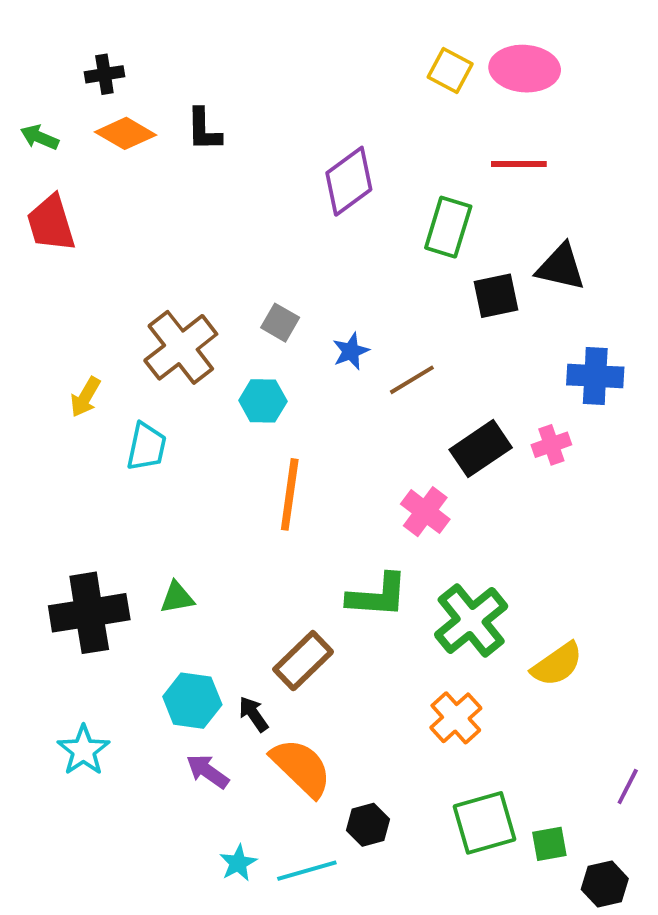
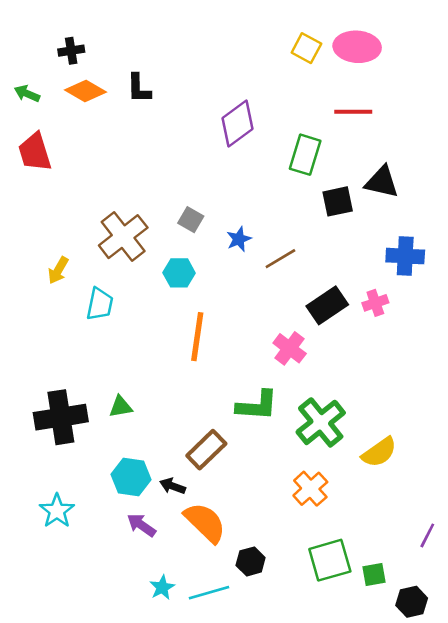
black arrow: (253, 714) -> (173, 486), turned -35

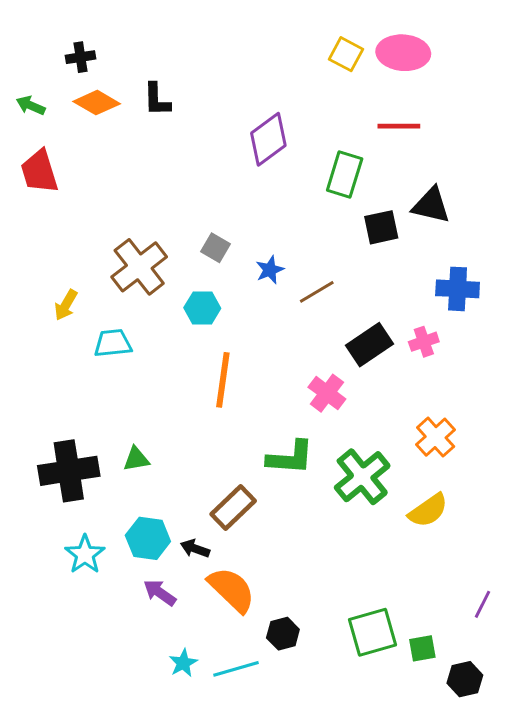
cyan trapezoid: (100, 304) -> (113, 343), turned -108
orange cross: (310, 489) -> (436, 437), moved
cyan star: (57, 511) -> (85, 554), moved

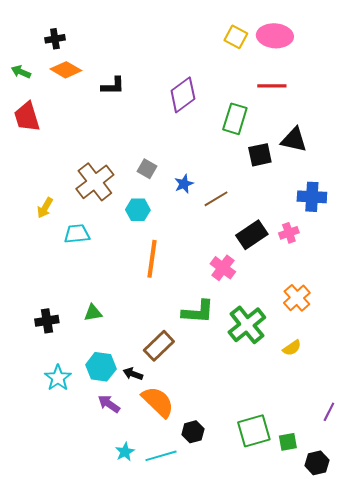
black L-shape: (157, 100) -> (113, 86), moved, turned -90
black cross: (69, 471) -> (47, 321), size x0.6
yellow semicircle: (428, 510) -> (292, 348), size x0.7

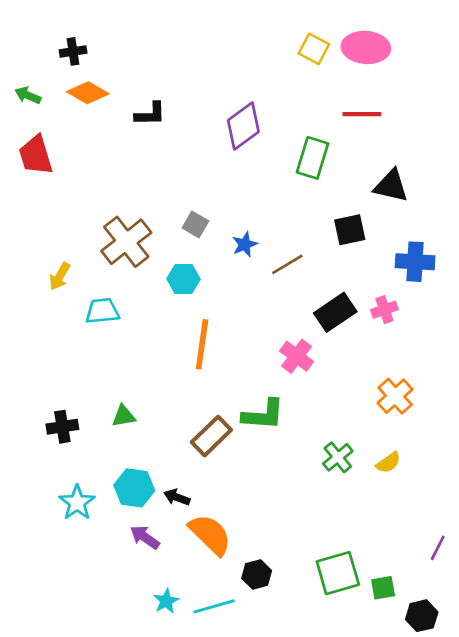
black square: (260, 155) -> (350, 230), moved
green cross: (247, 325) -> (338, 457), moved, size x0.6
brown rectangle: (159, 346) -> (211, 436), moved

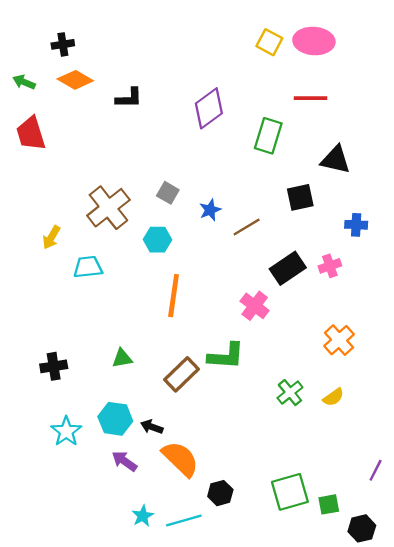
blue cross: (415, 262) -> (356, 225), size x0.7
green triangle: (124, 416) -> (122, 358), moved

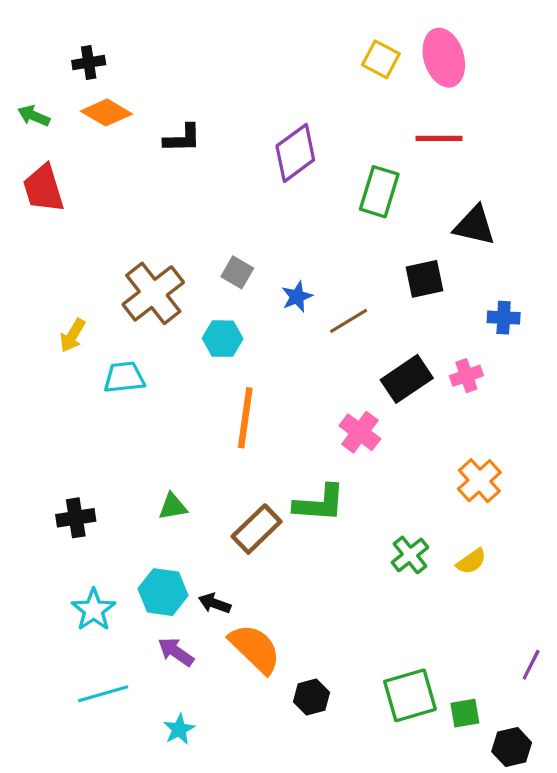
pink ellipse: (314, 41) -> (444, 58), turned 69
cyan star: (143, 516) -> (179, 729), moved
cyan line: (184, 520) -> (103, 694), moved

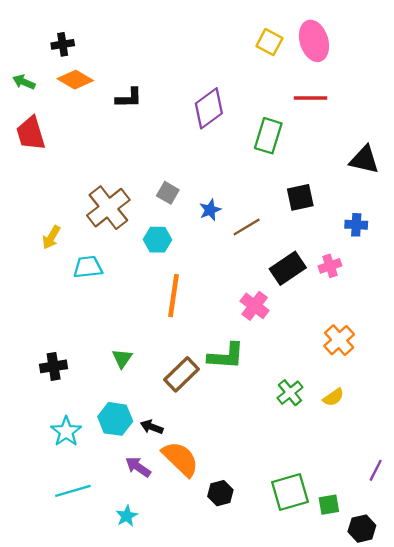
black triangle: (475, 226) -> (364, 160), moved
green triangle: (173, 507) -> (122, 358), turned -45
purple arrow: (176, 652) -> (138, 467), moved

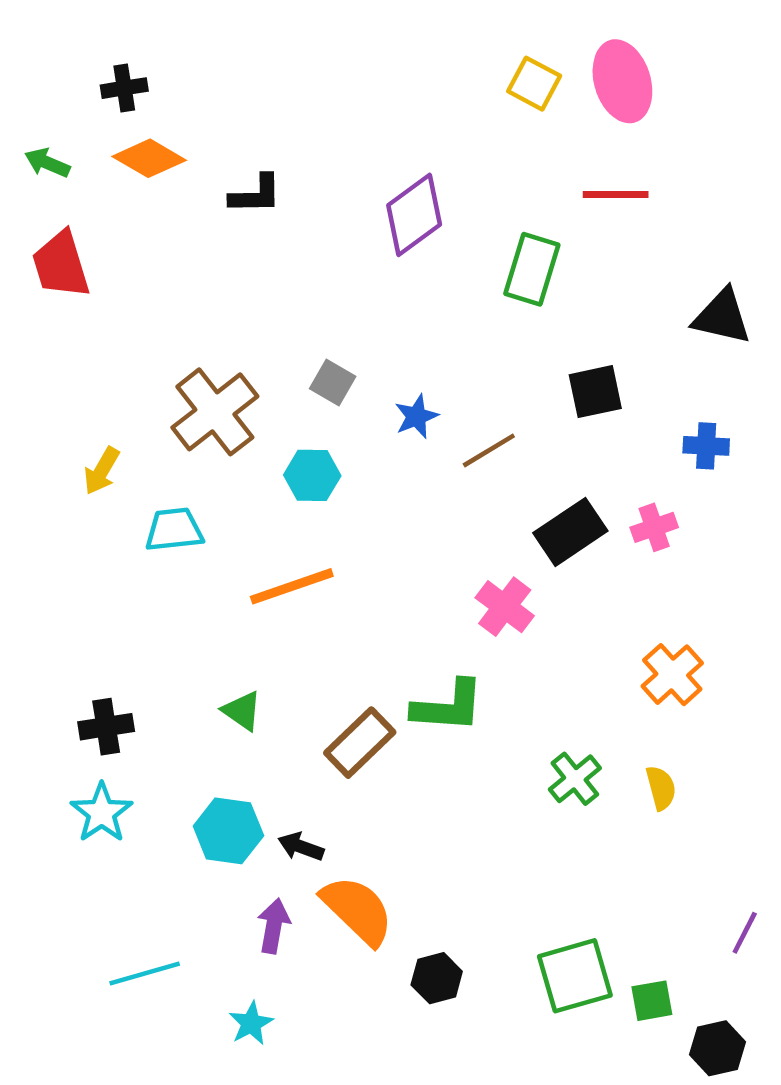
orange line: (173, 296) -> (292, 586), moved, turned 63
green triangle: (122, 358) -> (242, 711), turned -30
yellow semicircle: (333, 397) -> (661, 788), turned -70
cyan star: (66, 431) -> (102, 813), moved
purple arrow: (138, 467) -> (274, 926), turned 65

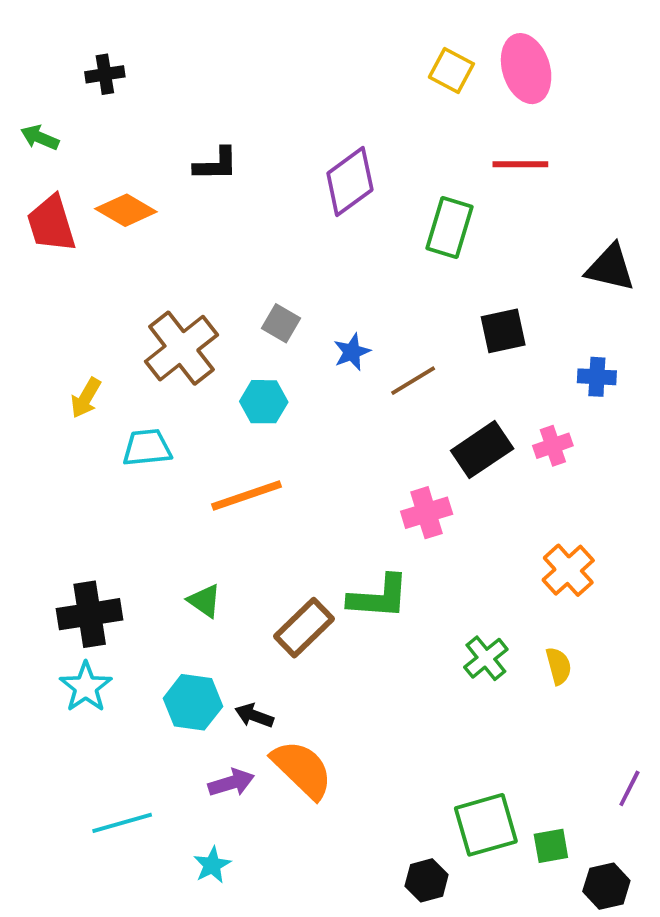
orange diamond: (149, 158) -> (126, 210), moved
pink cross: (505, 607) -> (427, 513), turned 36
black cross: (106, 727) -> (90, 614), size x1.4
purple arrow: (274, 926) -> (231, 783), turned 63
black hexagon: (437, 978) -> (427, 880), moved

